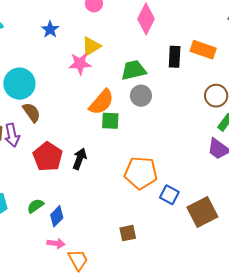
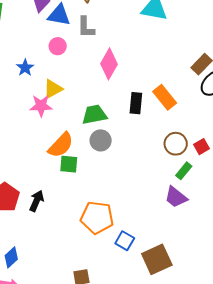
blue star: (50, 29) -> (25, 68), moved
orange rectangle: (203, 50) -> (165, 97), turned 30

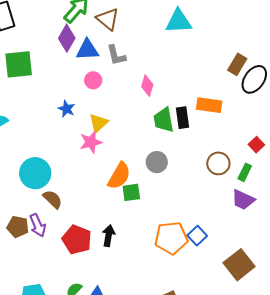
pink diamond: (109, 64) -> (147, 86), size x0.7
orange rectangle: (165, 97) -> (209, 105), turned -30
green trapezoid: (94, 115) -> (164, 120), moved, turned -76
brown circle: (176, 144) -> (218, 163), moved
blue square: (125, 241) -> (197, 236), moved, turned 30

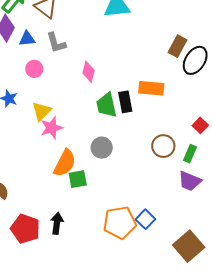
blue triangle: (87, 50) -> (27, 39), size x0.7
pink star: (91, 142) -> (52, 128), moved

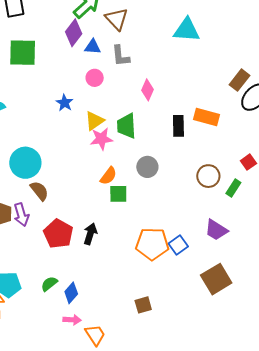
green trapezoid: (106, 105) -> (126, 126), moved
orange semicircle: (65, 163) -> (108, 176), size x0.7
purple trapezoid: (190, 181) -> (216, 230), moved

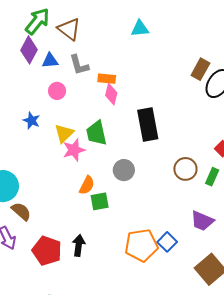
cyan triangle: (187, 30) -> (140, 29), size x0.7
orange rectangle: (206, 117) -> (107, 79), moved, size x0.7
black rectangle: (178, 126) -> (148, 125), size x1.5

